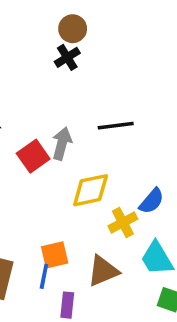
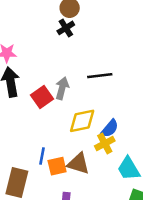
blue semicircle: (152, 201) -> (110, 128), moved
brown triangle: (103, 271) -> (78, 164), moved, turned 40
blue line: (44, 276) -> (42, 156), moved

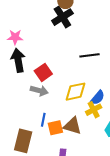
black cross: (66, 28) -> (62, 17), size x1.5
gray arrow: (62, 88) -> (39, 91), moved, turned 90

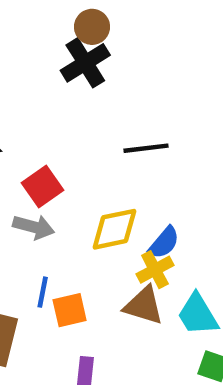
brown triangle: (72, 126) -> (144, 306), moved

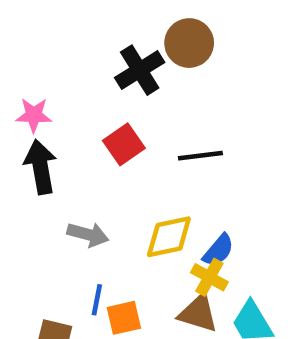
brown circle: (92, 27) -> (189, 43), moved, size x1.4
red square: (43, 186) -> (124, 144), moved
yellow cross: (155, 270) -> (209, 277), turned -33

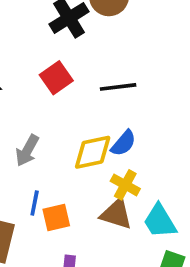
gray arrow: (88, 234) -> (27, 150), turned 104
blue semicircle: (218, 250) -> (123, 143), moved

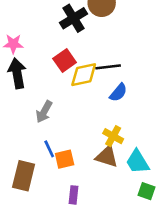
blue semicircle: (123, 143) -> (118, 93), moved
yellow diamond: (93, 152) -> (84, 75), moved
blue line: (35, 203) -> (49, 149), turned -36

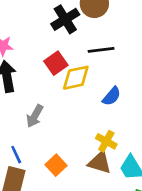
black line: (108, 67) -> (101, 50), moved
blue line: (49, 149) -> (16, 155), moved
orange square: (65, 159) -> (56, 165), turned -30

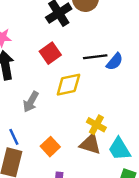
black line: (101, 50) -> (95, 57), moved
yellow diamond: (76, 78) -> (68, 85), moved
blue semicircle: (112, 96) -> (115, 62), moved

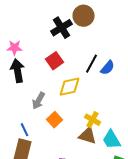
black line: (95, 57) -> (92, 64), turned -54
orange square: (50, 147) -> (54, 120), moved

